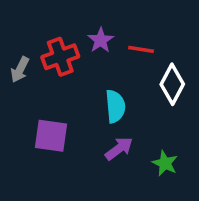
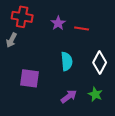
red cross: (60, 57) -> (22, 17), moved, turned 30
white diamond: (172, 84) -> (100, 62), moved
purple arrow: (119, 149) -> (69, 96), moved

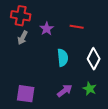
purple star: (58, 23) -> (47, 29), moved
gray arrow: (11, 40) -> (23, 38), moved
purple square: (30, 78) -> (26, 94), moved

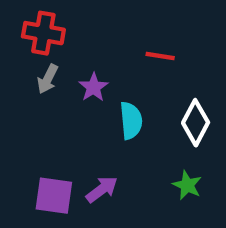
purple star: (47, 29) -> (93, 87), moved
purple arrow: (65, 91) -> (102, 189), moved

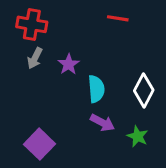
red line: (160, 56) -> (118, 18), moved
purple arrow: (102, 189) -> (102, 123), moved, turned 65
purple square: (54, 196) -> (39, 144), turned 36

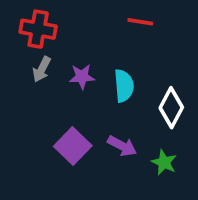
purple star: (69, 64) -> (82, 77), turned 30
cyan semicircle: (96, 89) -> (124, 86), moved
purple square: (39, 144) -> (73, 146), moved

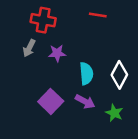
red cross: (38, 29) -> (43, 20), moved
cyan semicircle: (124, 86) -> (86, 74), moved

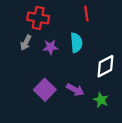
red line: (98, 15) -> (86, 13), turned 72
cyan semicircle: (86, 74) -> (76, 43), moved
white diamond: (119, 75) -> (105, 66), turned 35

